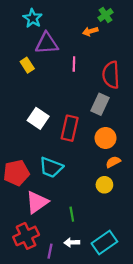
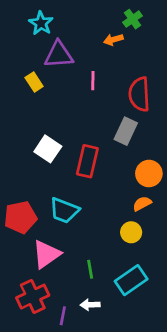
orange circle: (106, 138) -> (149, 174), moved
cyan rectangle: (104, 242) -> (131, 280), moved

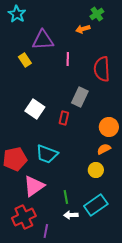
cyan star: (41, 23) -> (17, 14), moved
gray rectangle: (126, 131) -> (80, 97), moved
red rectangle: (87, 161) -> (64, 118), size x0.6
white arrow: (90, 305) -> (71, 215), moved

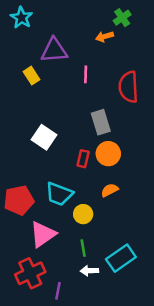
gray rectangle: (80, 97) -> (101, 122), turned -42
red rectangle: (64, 118) -> (83, 159), moved
orange circle: (109, 127) -> (108, 154), moved
orange semicircle: (104, 149) -> (110, 190), moved
yellow circle: (96, 170) -> (83, 214), moved

